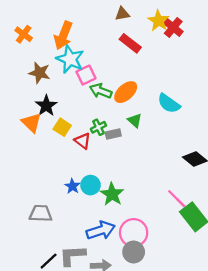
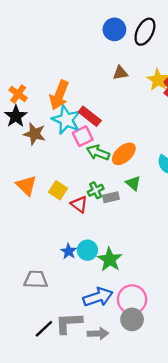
red rectangle: (130, 43) -> (90, 116), moved
black star: (46, 106) -> (16, 116), moved

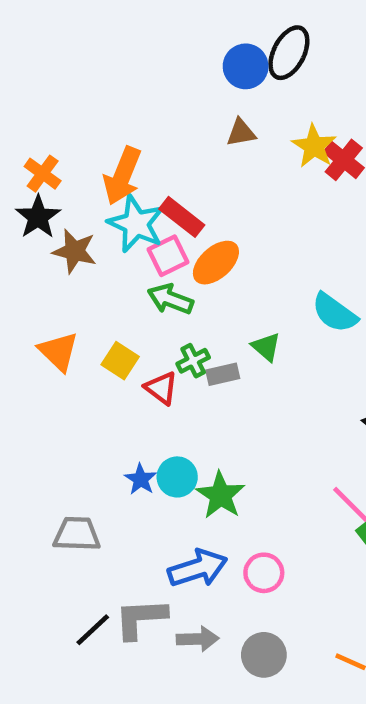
blue circle: (114, 29) -> (246, 66), moved
green arrow: (98, 153) -> (170, 299), moved
orange ellipse: (124, 154) -> (216, 263), moved
pink circle: (132, 299) -> (264, 573), size x0.7
gray circle: (132, 319) -> (264, 655), moved

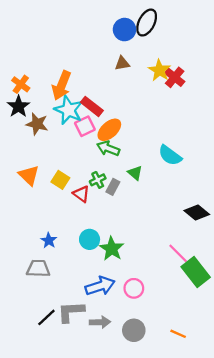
green arrow: (170, 299) -> (108, 148), moved
gray rectangle: (223, 374) -> (113, 187), turned -49
blue star: (141, 479) -> (49, 241), moved

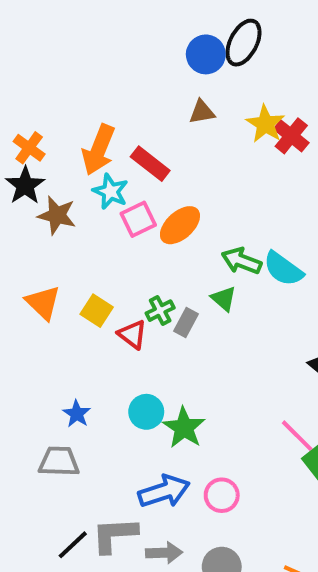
red rectangle: (92, 106) -> (150, 164), moved
cyan star: (69, 110) -> (110, 191), size x0.7
green arrow: (108, 148) -> (242, 261), moved

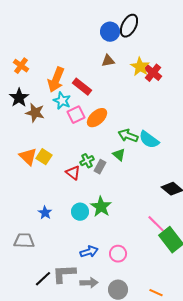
orange cross: (29, 148) -> (21, 66), moved
yellow square: (97, 311) -> (44, 157), moved
green star: (184, 428) -> (101, 207), moved
gray trapezoid: (59, 461) -> (24, 241), moved
blue arrow: (164, 491) -> (89, 252), size x0.7

